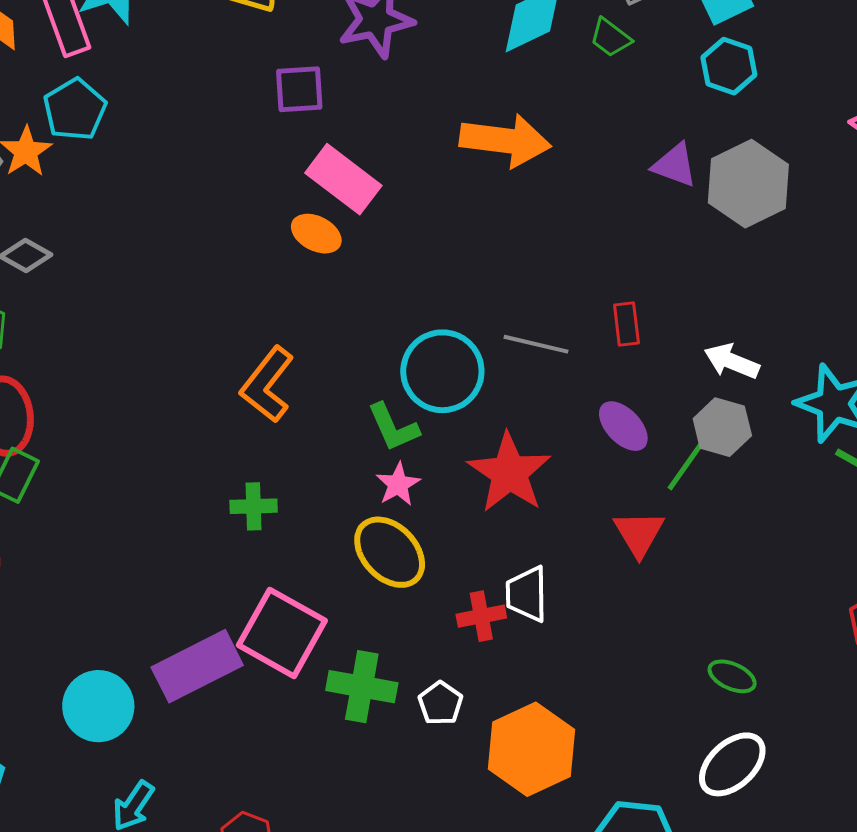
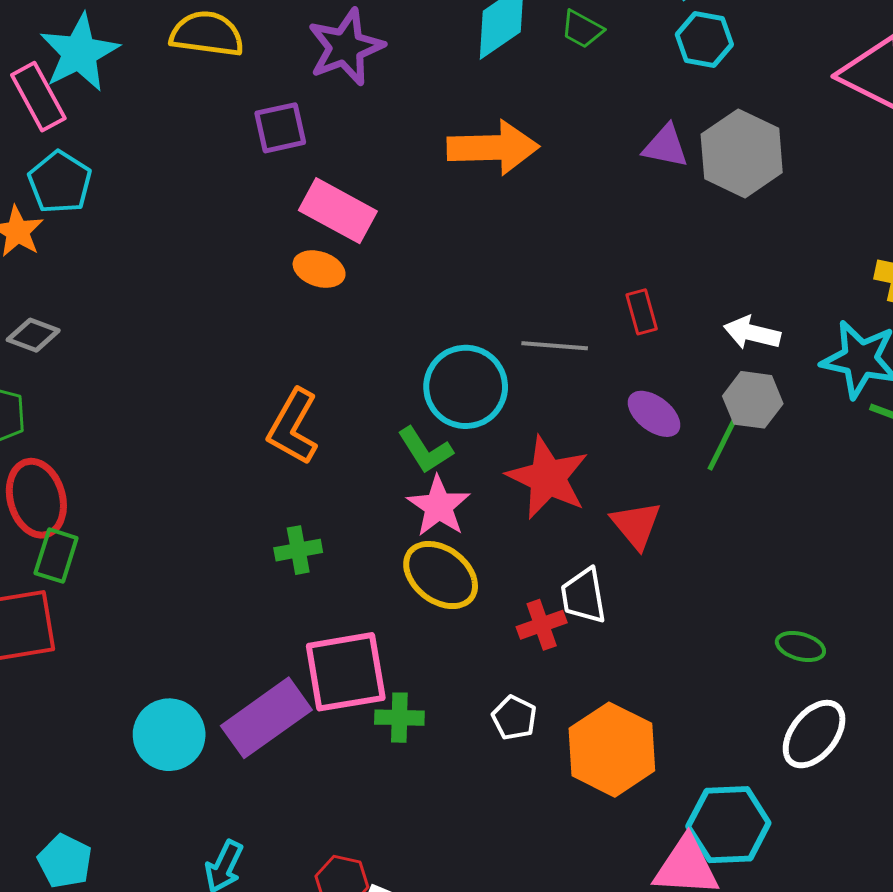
pink star: (398, 484) -> (439, 506), size x1.4
red triangle: (639, 533) -> (636, 525), moved
pink square: (282, 633) -> (346, 672), turned -30
green cross: (362, 687) -> (399, 718), moved, size x0.7
cyan circle: (98, 706) -> (169, 735), moved

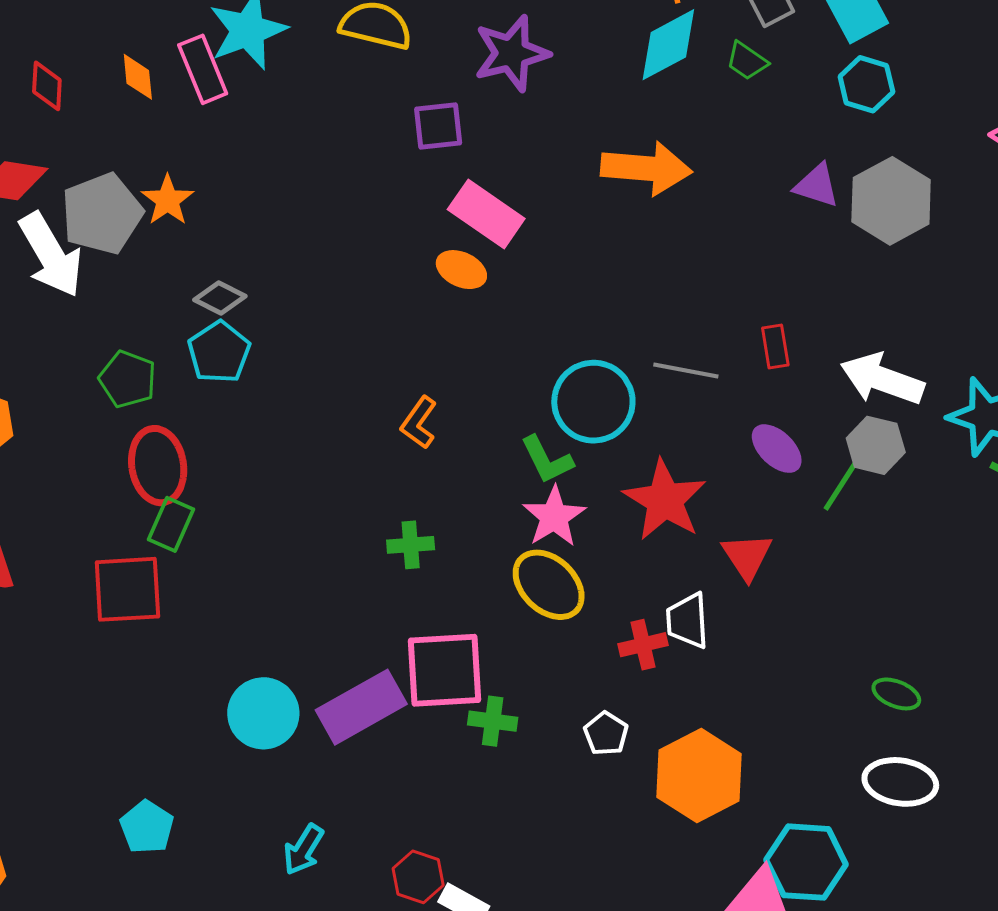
cyan pentagon: (60, 182) -> (219, 352), moved
white arrow: (752, 333) -> (882, 379), size x1.5
gray diamond: (33, 335) -> (220, 298), moved
orange L-shape: (293, 427) -> (419, 423), size x0.7
white ellipse: (814, 734) -> (900, 782), turned 54

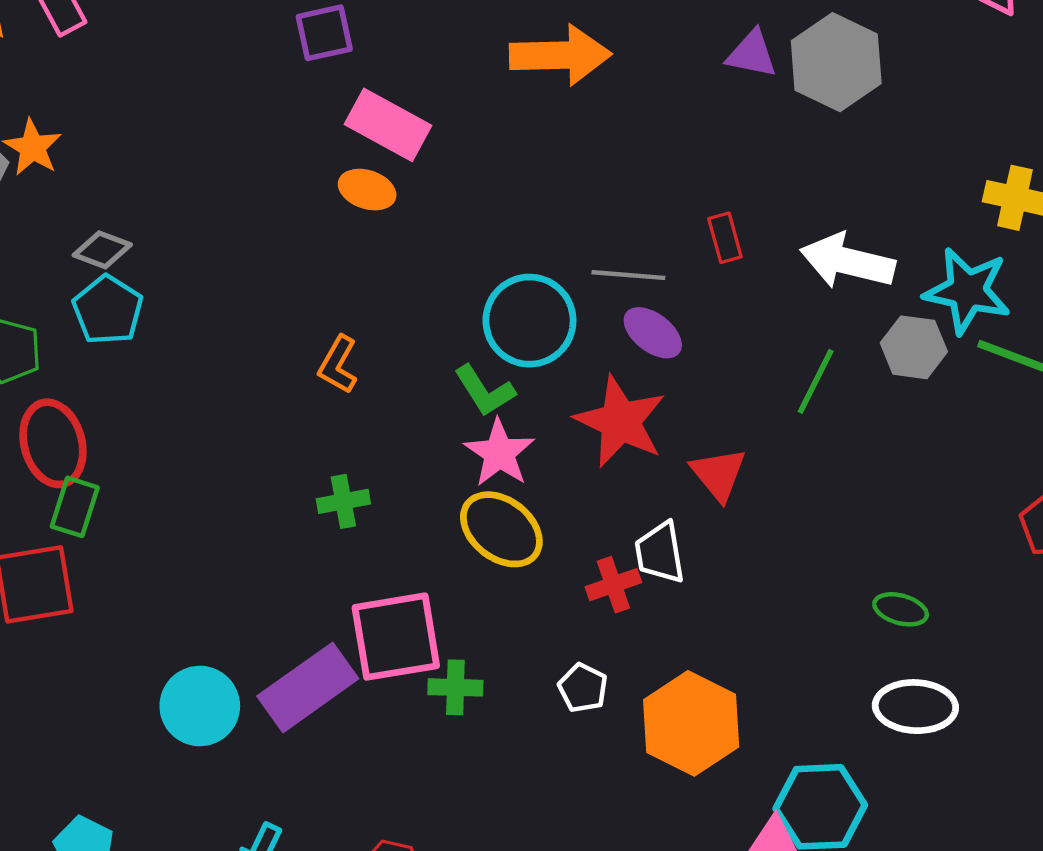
gray hexagon: (876, 445) -> (914, 347), moved
purple ellipse: (777, 449) -> (653, 333), moved

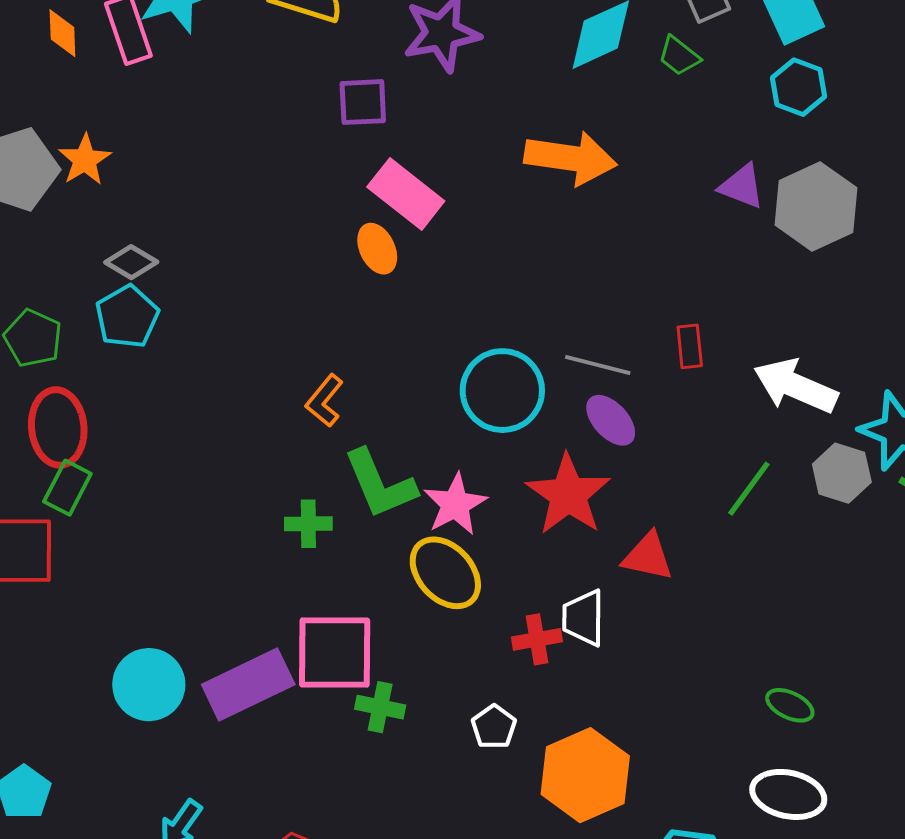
orange ellipse: (367, 190) -> (377, 249), turned 36
green L-shape: (484, 391) -> (380, 484), moved, size x1.4
red triangle: (718, 474) -> (648, 557), turned -48

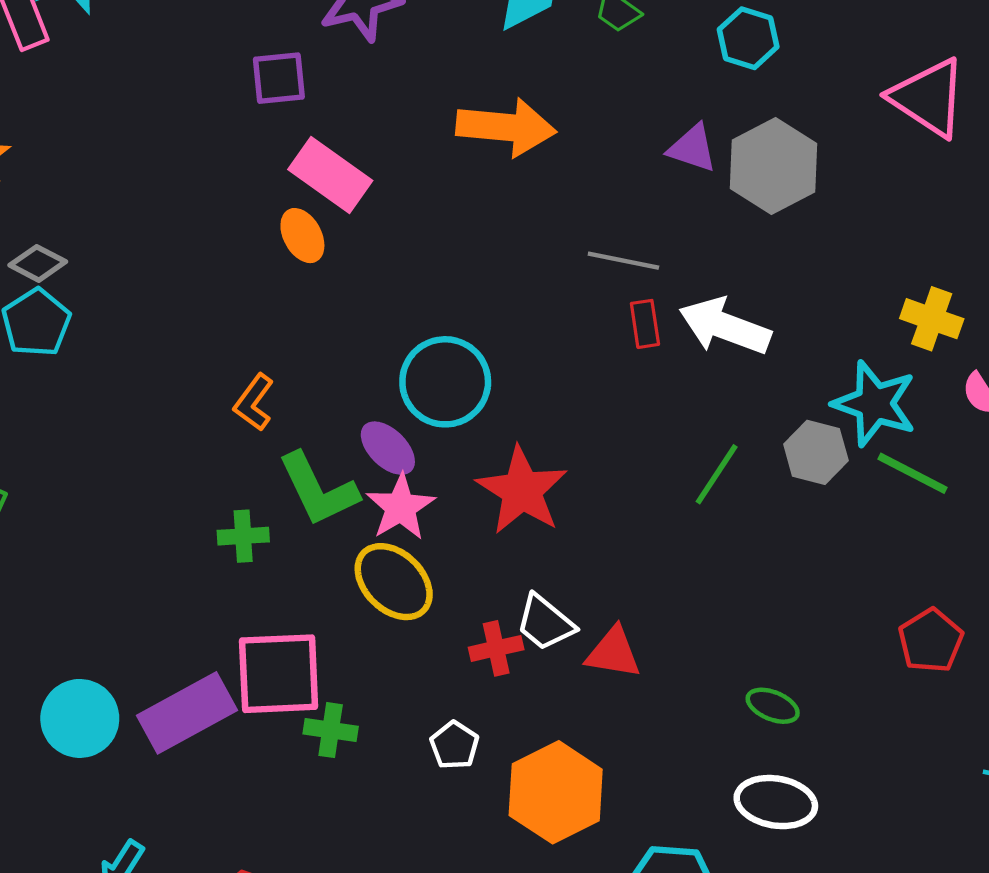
gray line: (598, 365) -> (623, 261), moved
white arrow: (796, 386) -> (725, 326), moved
purple ellipse: (611, 420) -> (388, 448), moved
red triangle: (648, 557) -> (613, 653), moved
white trapezoid: (583, 618) -> (545, 623), turned -48

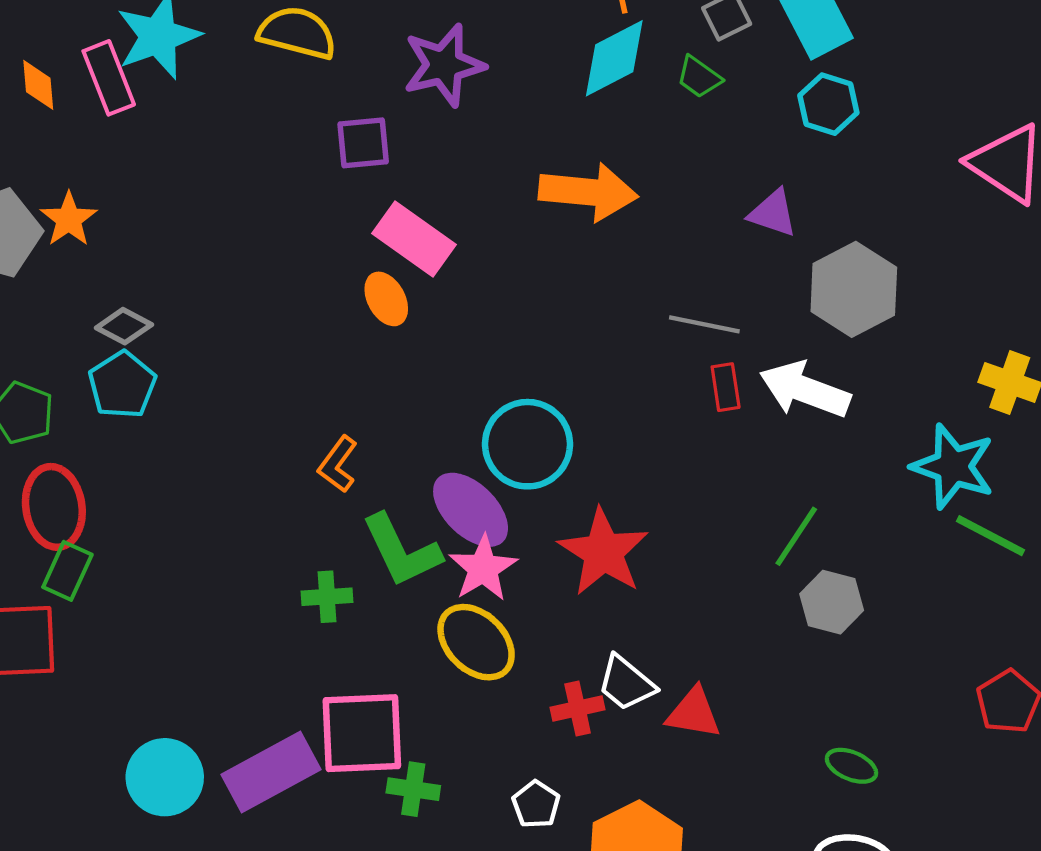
gray hexagon: (774, 166) -> (854, 289), moved
purple ellipse: (388, 448) -> (471, 510), size x1.4
gray hexagon: (816, 452) -> (832, 602), moved

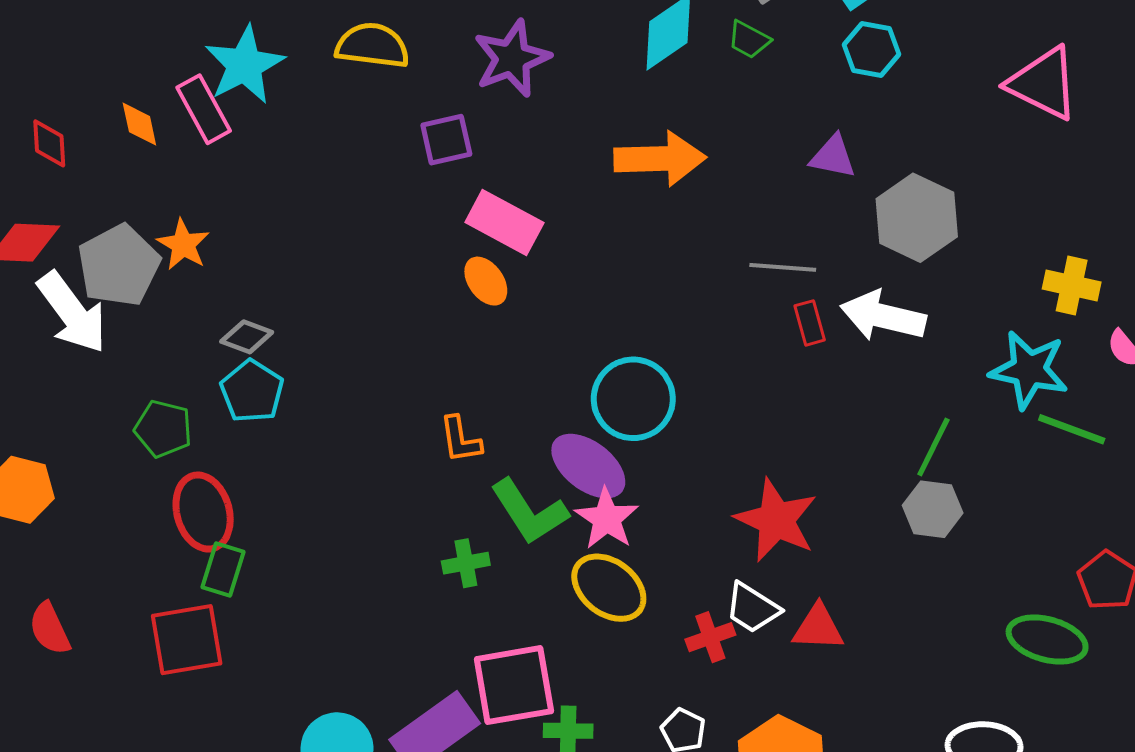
orange L-shape: (338, 464) -> (460, 440), turned -38
green line: (796, 536) -> (933, 447), moved
red star: (603, 552) -> (776, 520), moved
green ellipse: (851, 766) -> (1047, 640), moved, size x1.6

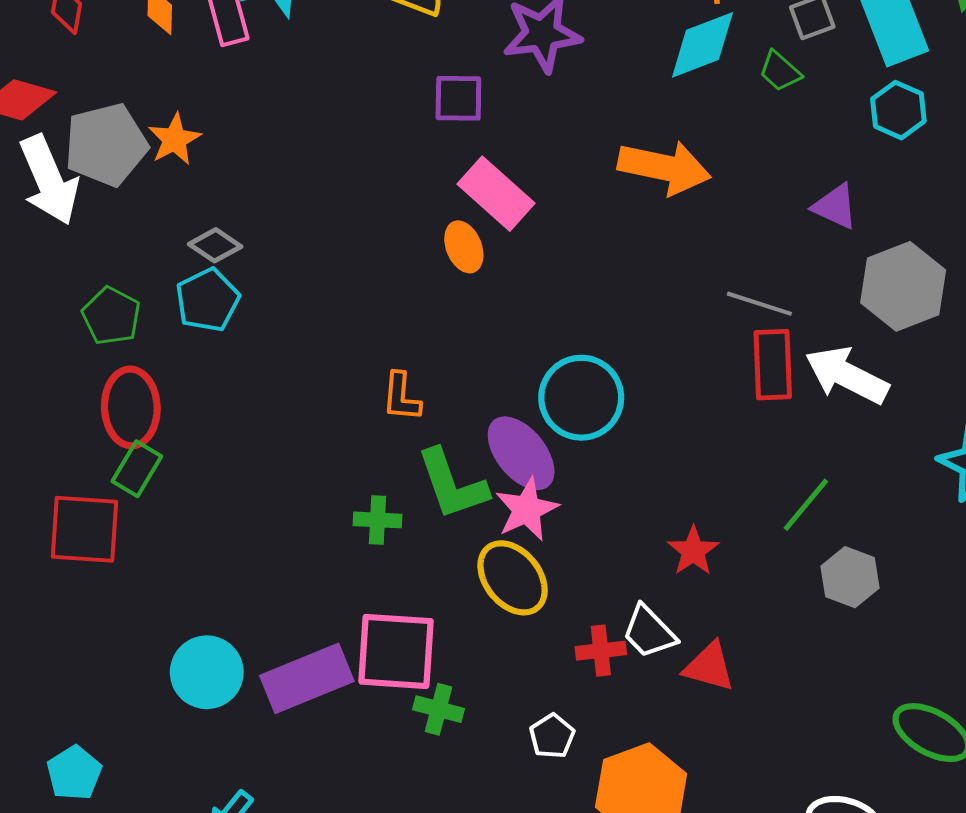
red rectangle: (810, 323) -> (773, 365), size x1.6
green line: (933, 447) -> (806, 505), moved
red star: (776, 520) -> (693, 551), size x0.6

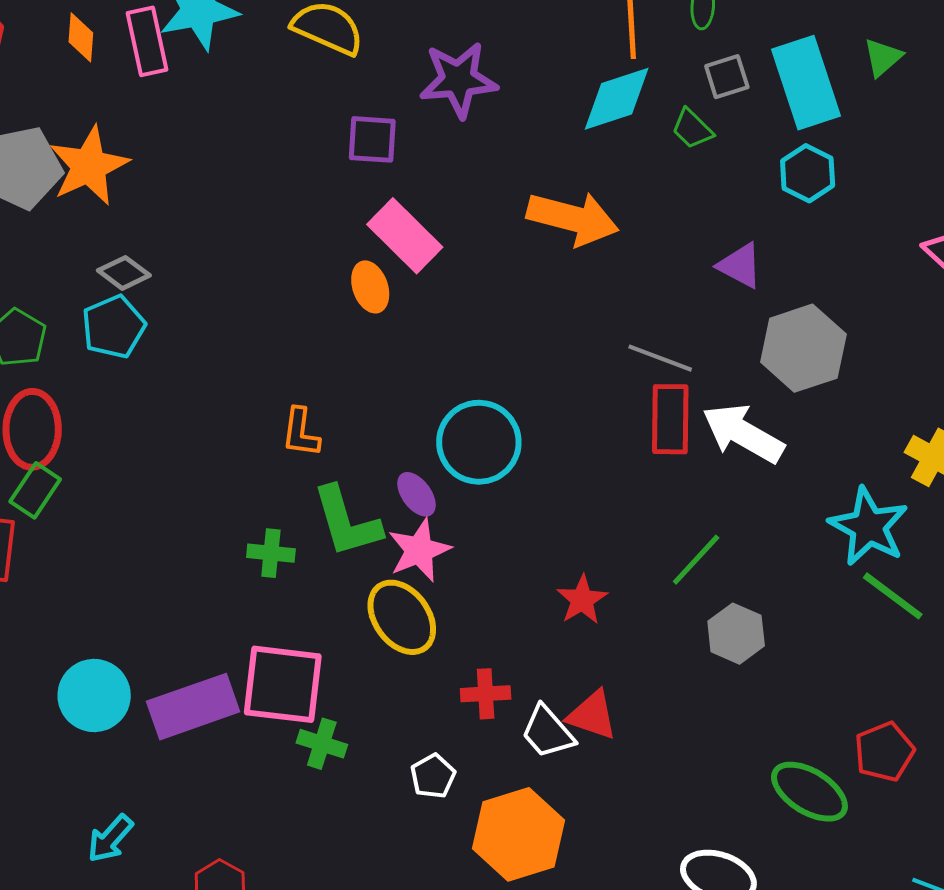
orange star: (174, 139) -> (89, 166), size x1.5
purple ellipse: (521, 453) -> (417, 494), size x0.6
white trapezoid: (649, 632) -> (547, 732), moved

